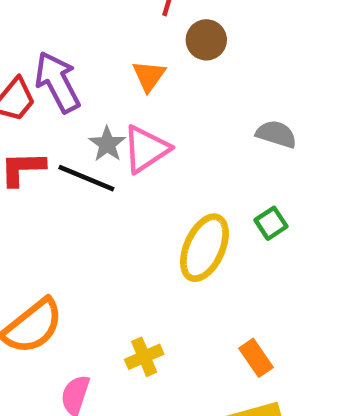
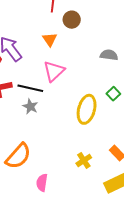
gray star: (107, 144) -> (30, 106), moved
yellow cross: (144, 357) -> (84, 160), moved

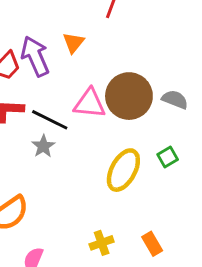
brown circle: (72, 20) -> (129, 96), moved, size x1.8
orange triangle: (50, 39) -> (73, 43), moved
pink triangle: (54, 71) -> (90, 103), turned 35

